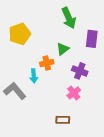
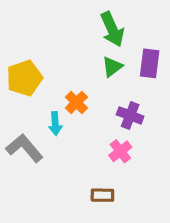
yellow pentagon: (20, 34) -> (24, 78), moved
green triangle: (63, 49) -> (112, 67), moved
orange cross: (47, 63) -> (76, 102), turned -32

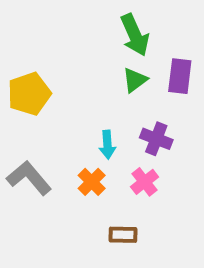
orange cross: (76, 102) -> (92, 182), moved
cyan arrow: (55, 124) -> (107, 145), moved

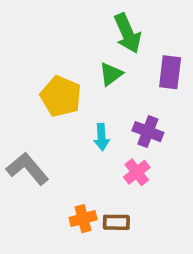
green triangle: (135, 80) -> (111, 74), moved
yellow pentagon: (29, 94) -> (61, 96), moved, turned -30
orange cross: (92, 182) -> (83, 219), moved, turned 30

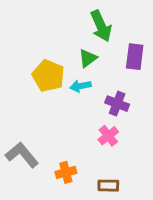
cyan arrow: (102, 137) -> (80, 86), moved, turned 84
gray L-shape: (27, 169) -> (22, 155), moved
brown rectangle: (116, 222) -> (108, 186), moved

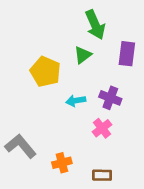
cyan arrow: (80, 86) -> (76, 101), moved

